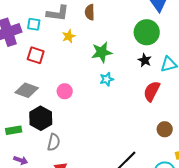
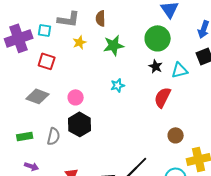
green star: (102, 52) -> (114, 45), moved
black hexagon: (41, 118) -> (80, 124), moved
gray semicircle: (54, 142) -> (54, 136), moved

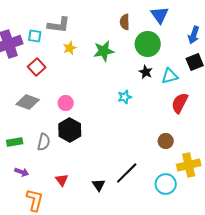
brown semicircle: (101, 18) -> (125, 22), moved
red square: (47, 61) -> (37, 67), turned 30
cyan star: (118, 85) -> (125, 97), moved
red semicircle: (163, 97) -> (180, 103), moved

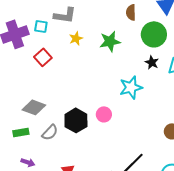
cyan star: (125, 97) -> (131, 87), size x1.6
gray diamond: (28, 102) -> (34, 107), moved
pink circle: (66, 103) -> (104, 114), moved
gray semicircle: (44, 142) -> (50, 132), turned 30

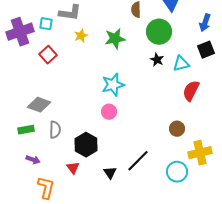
cyan star: (131, 87) -> (113, 85), moved
black hexagon: (76, 120) -> (86, 145), moved
gray semicircle: (50, 132) -> (55, 130), turned -42

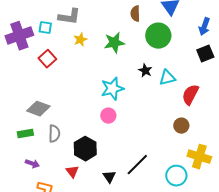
black star: (157, 60) -> (145, 71), moved
cyan triangle: (181, 64) -> (167, 78), moved
brown circle: (177, 129) -> (181, 126), moved
yellow cross: (200, 153) -> (199, 157), turned 30

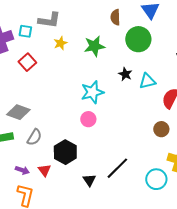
gray semicircle: (54, 134) -> (34, 137), turned 30
purple arrow: (32, 164) -> (22, 170), moved
red triangle: (72, 172) -> (44, 170), moved

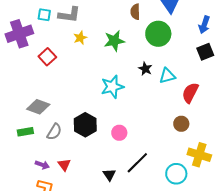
cyan square: (25, 31) -> (44, 15), moved
pink circle: (88, 119) -> (119, 133), moved
black hexagon: (65, 152) -> (85, 125), moved

